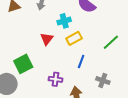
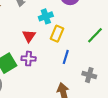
yellow rectangle: (74, 38) -> (57, 34), turned -35
purple cross: (56, 79) -> (29, 59), moved

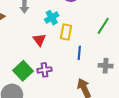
purple cross: (29, 59) -> (45, 70), moved

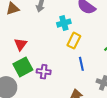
red triangle: (39, 40) -> (21, 44), moved
blue line: (79, 53) -> (81, 64), turned -32

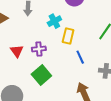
green square: (23, 67) -> (41, 75), moved
purple cross: (44, 72) -> (39, 49), moved

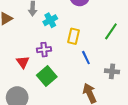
cyan cross: (54, 21) -> (50, 20), moved
red triangle: (17, 51) -> (23, 62), moved

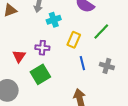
green line: (111, 31) -> (101, 32), moved
gray cross: (112, 71) -> (107, 66), moved

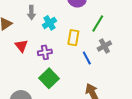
red triangle: (19, 56) -> (21, 46), moved
gray cross: (107, 66) -> (104, 46), moved, turned -32

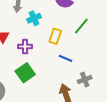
gray cross: (104, 46) -> (85, 79), moved
blue line: (87, 58) -> (65, 58), turned -48

